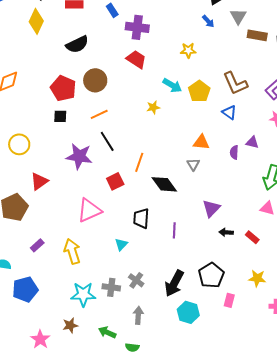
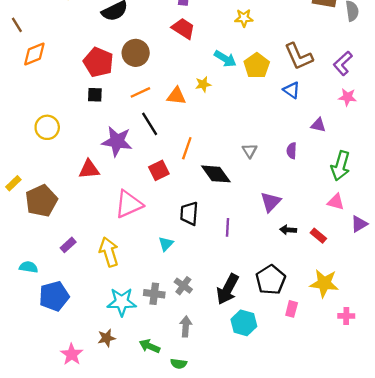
orange triangle: (201, 142) -> (176, 96), moved
purple semicircle: (234, 152) -> (292, 151), moved
red triangle: (39, 181) -> (89, 169), moved, turned 30
yellow star: (257, 278) -> (324, 283), size x1.4

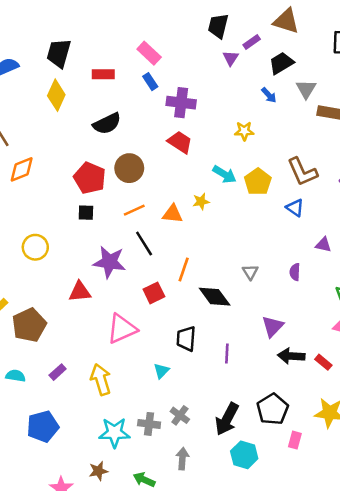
black arrow: (288, 230) -> (291, 356), size x1.5
cyan semicircle: (29, 267) -> (16, 376), moved

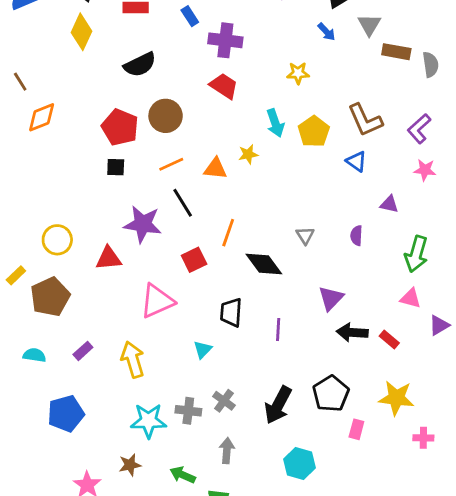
cyan arrow: (224, 174) -> (275, 123), turned 40
yellow circle: (35, 247) -> (57, 240), moved
cyan hexagon: (244, 455) -> (299, 463), moved

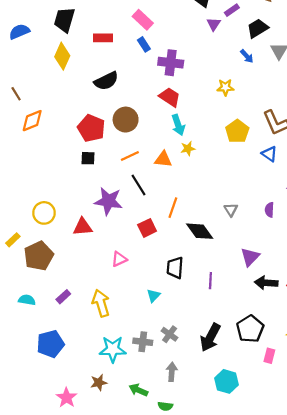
cyan arrow: (275, 123) -> (178, 125), moved
pink triangle: (157, 301) -> (119, 259), size x0.6

